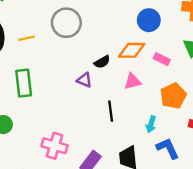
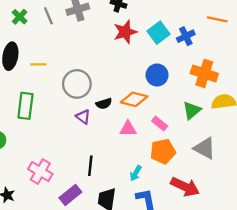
gray circle: (66, 23) -> (77, 84), moved
pink rectangle: (162, 59) -> (160, 124), moved
black line: (111, 111) -> (90, 166), moved

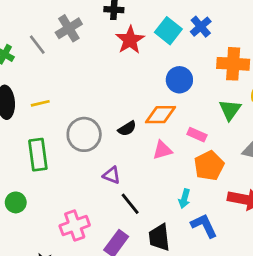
gray circle: (77, 84) -> (84, 134), moved
purple triangle: (83, 117) -> (112, 175), moved
black line: (90, 166) -> (130, 204), turned -30
pink cross: (40, 172) -> (75, 225), turned -35

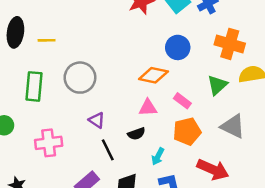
black semicircle: (127, 129) -> (136, 134), moved
pink cross: (75, 225) -> (49, 143), moved

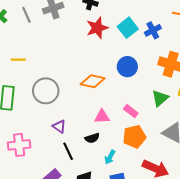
orange diamond: (153, 75) -> (93, 81), moved

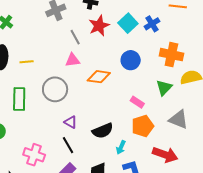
gray line: (26, 15) -> (75, 37), moved
pink triangle: (102, 117) -> (73, 60), moved
black semicircle: (92, 138) -> (103, 131), size x1.5
pink cross: (19, 145) -> (34, 155), moved, turned 30
black line: (68, 151) -> (68, 145), moved

